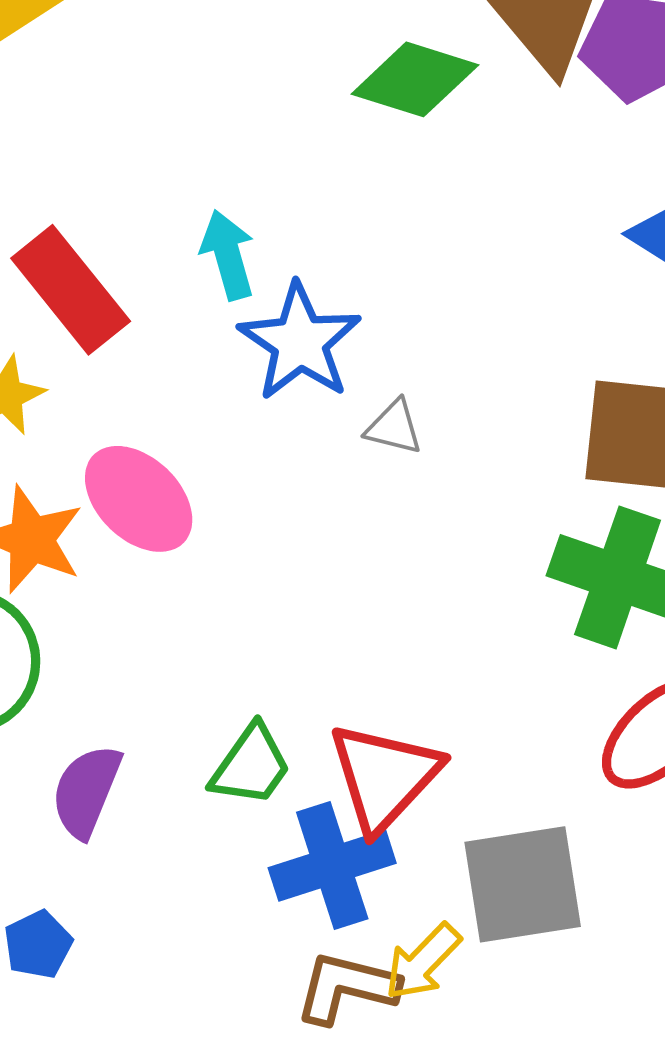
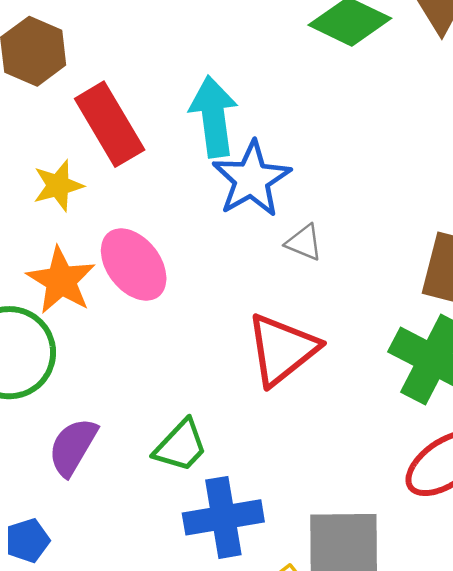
cyan arrow: (228, 255) -> (214, 117), size x1.4
red triangle: (384, 777) -> (282, 349), moved

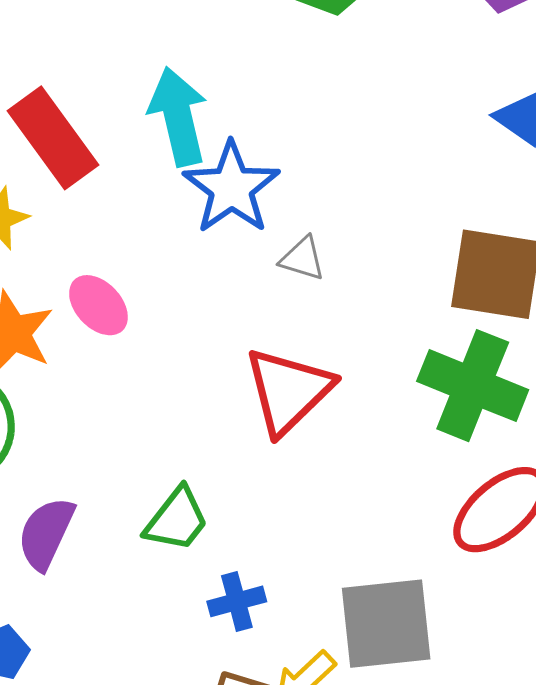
pink ellipse: (134, 265) -> (98, 305), size x0.7
blue cross: (223, 517) -> (237, 601), size x0.6

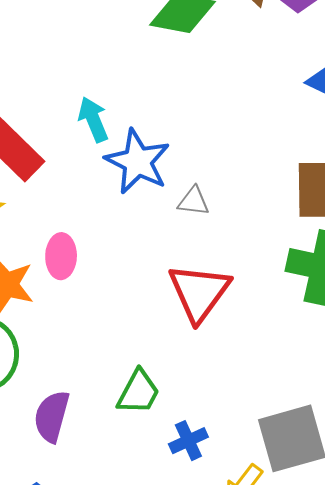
cyan arrow: (178, 116) -> (93, 119), size x0.7
pink ellipse: (98, 305) -> (61, 256), turned 54

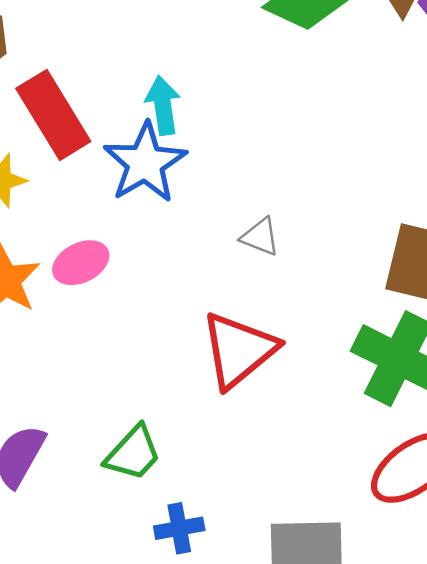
blue star: (138, 162) -> (145, 163), moved
pink ellipse: (61, 256) -> (81, 263), turned 48

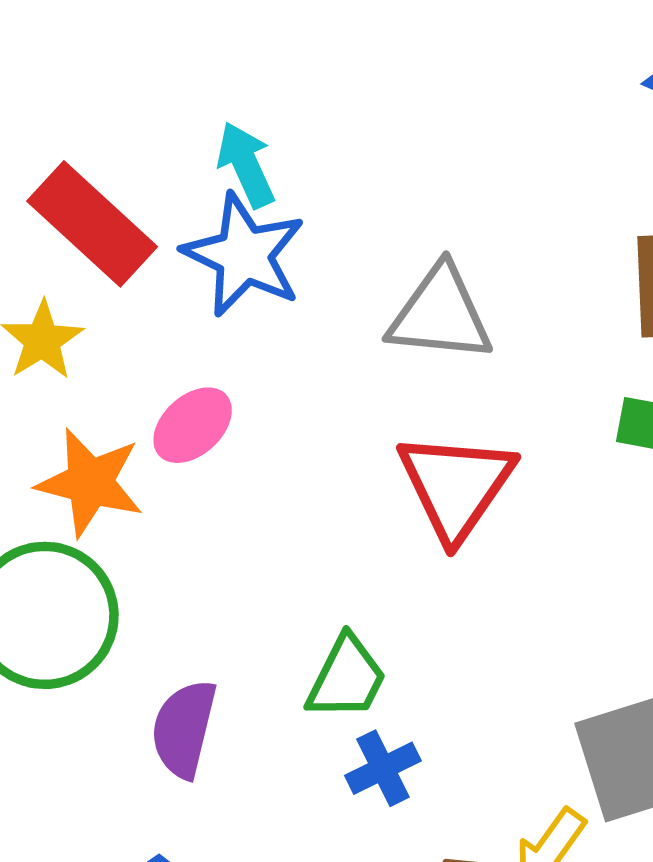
gray triangle: (260, 237) -> (440, 314), size x1.8
blue cross: (179, 528) -> (383, 768), moved

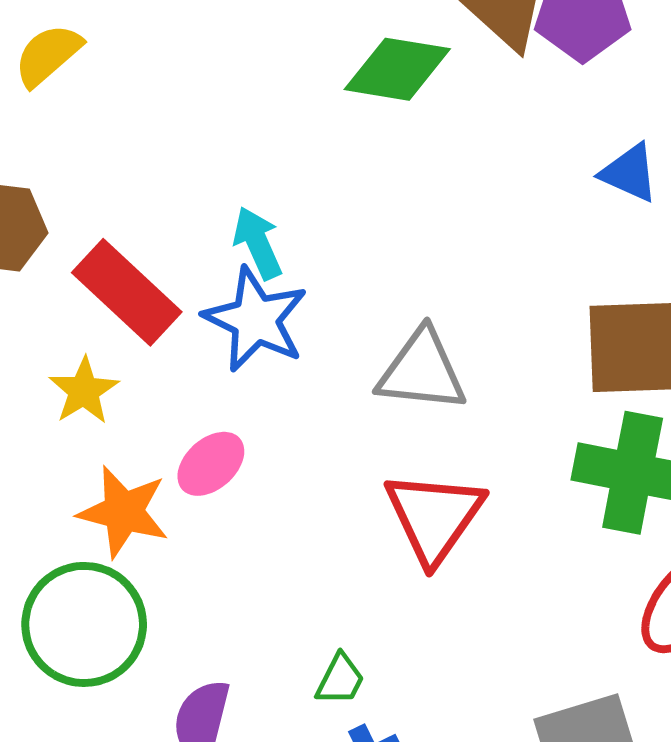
green trapezoid: (347, 678) -> (340, 679), size x0.7

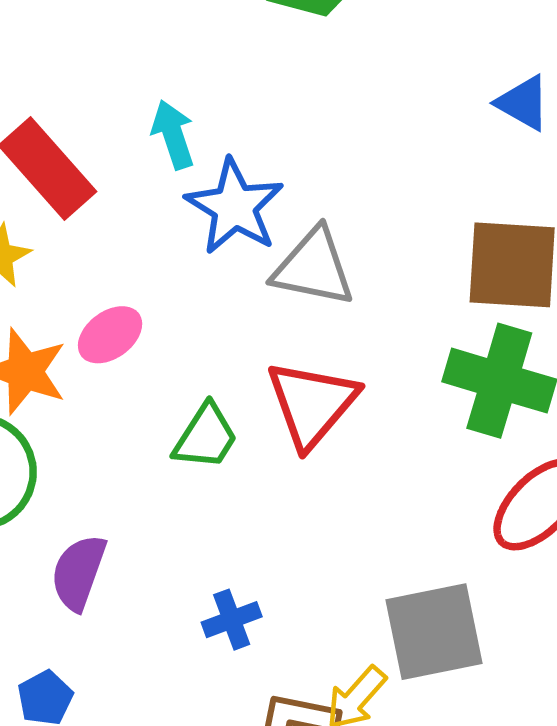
blue star: (256, 320) -> (235, 207), moved
green trapezoid: (340, 679) -> (206, 437), moved, size x1.4

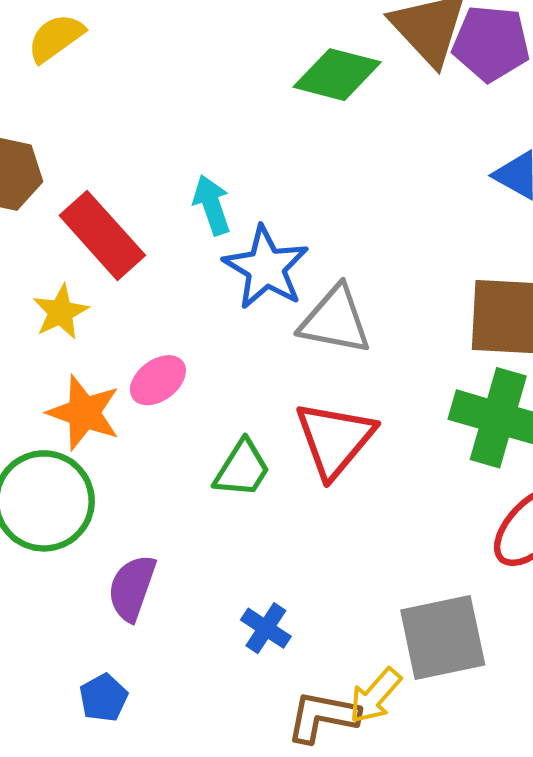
blue cross: (232, 620) -> (266, 628), turned -36

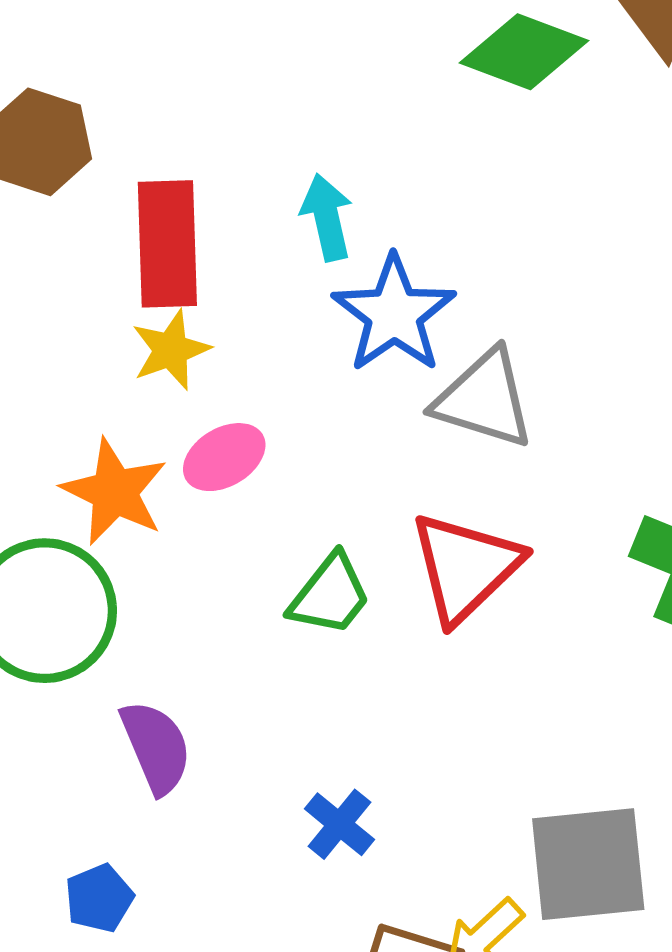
red rectangle: (102, 235) -> (167, 244), turned 34
yellow star: (60, 312) -> (171, 350), moved
purple semicircle: (132, 588) -> (156, 747), turned 132

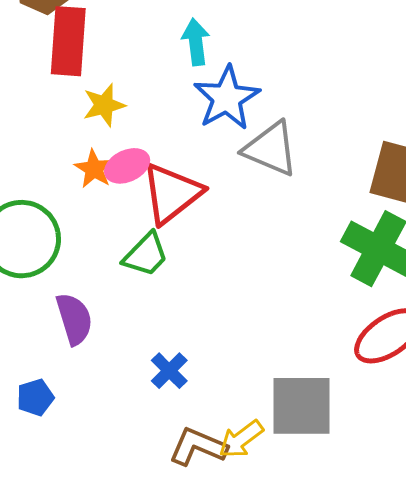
red rectangle: (167, 244) -> (68, 41), moved
orange star: (114, 492) -> (94, 169), moved, size x0.7
red triangle: (465, 567) -> (172, 193), moved
green trapezoid: (330, 595) -> (146, 255), moved

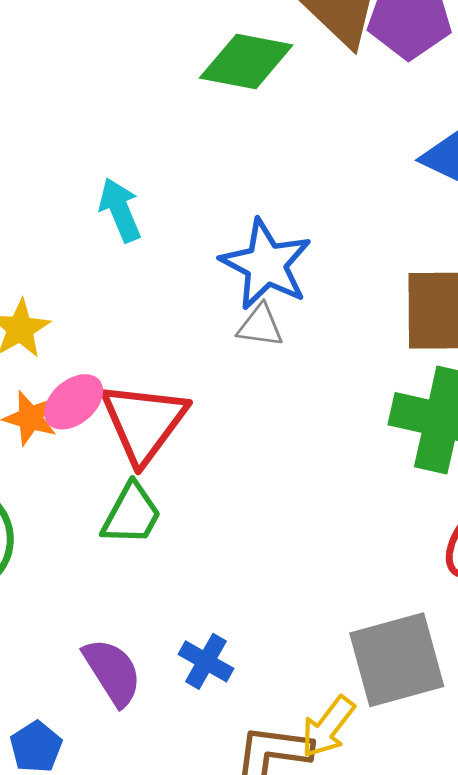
blue star: (227, 98) -> (266, 264), moved
gray triangle: (271, 149) -> (260, 326), size x0.6
purple semicircle: (74, 319) -> (112, 672), moved

